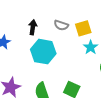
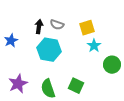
gray semicircle: (61, 25) -> (57, 25), moved

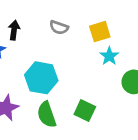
black arrow: (39, 27) -> (14, 30), moved
cyan hexagon: (49, 50) -> (41, 78), moved

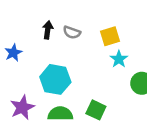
black arrow: (14, 30) -> (48, 30), moved
green semicircle: (47, 115) -> (60, 114), turned 110

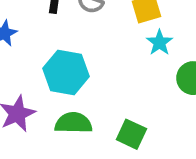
green square: (96, 110) -> (131, 134), moved

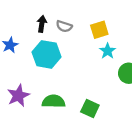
cyan hexagon: (66, 72) -> (46, 54), moved

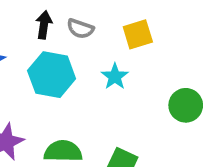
cyan star: (108, 51) -> (115, 77), moved

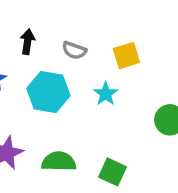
black arrow: (44, 25) -> (27, 42), moved

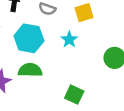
green semicircle: (59, 161) -> (30, 70), moved

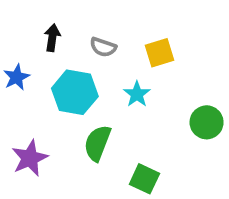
green semicircle: (30, 70) -> (97, 143), moved, turned -70

